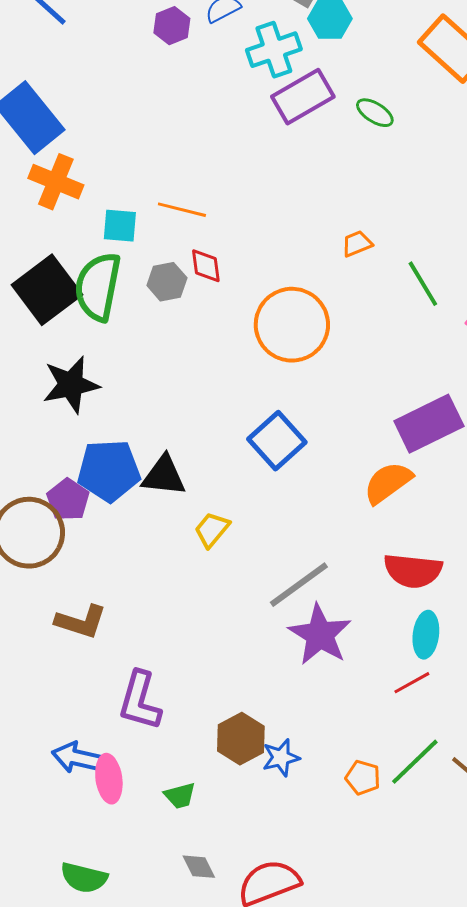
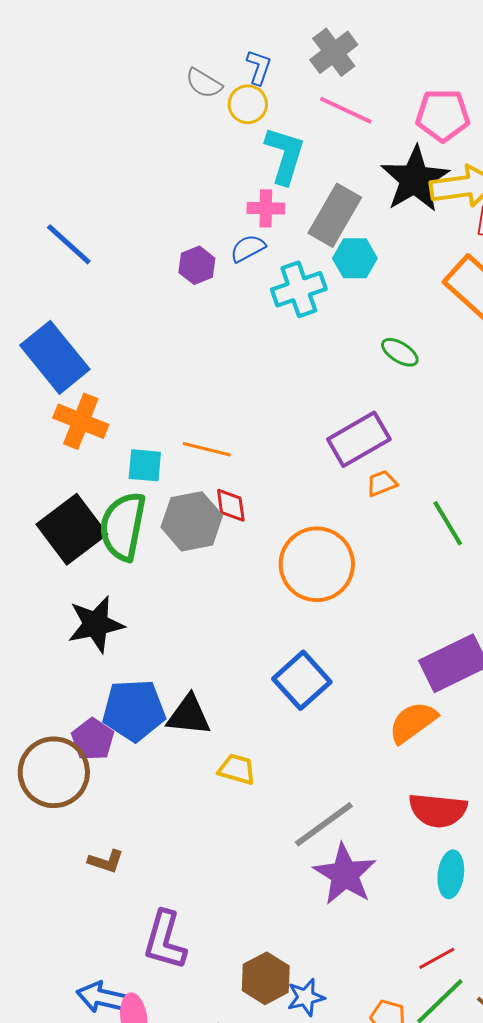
purple rectangle: (303, 97) -> (359, 439), moved
gray hexagon: (167, 282) -> (192, 521), size x1.5
yellow trapezoid: (212, 530) -> (237, 769), turned 66
brown L-shape: (81, 622) -> (106, 861), size x0.7
red line: (412, 683) -> (437, 958), moved

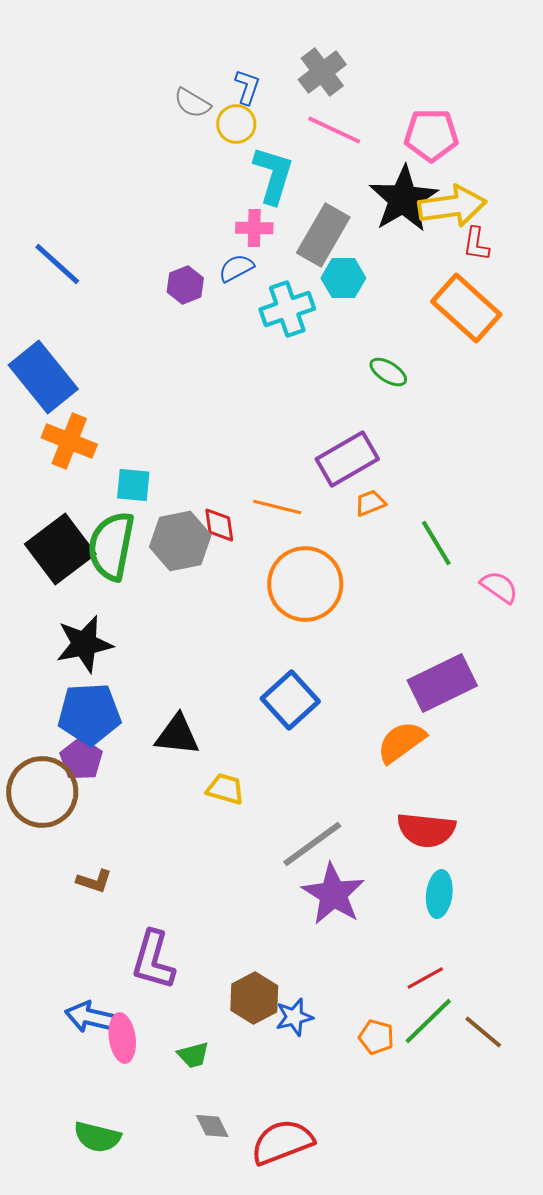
orange line: (207, 449) -> (277, 507), moved
blue pentagon: (134, 710) -> (89, 714), moved

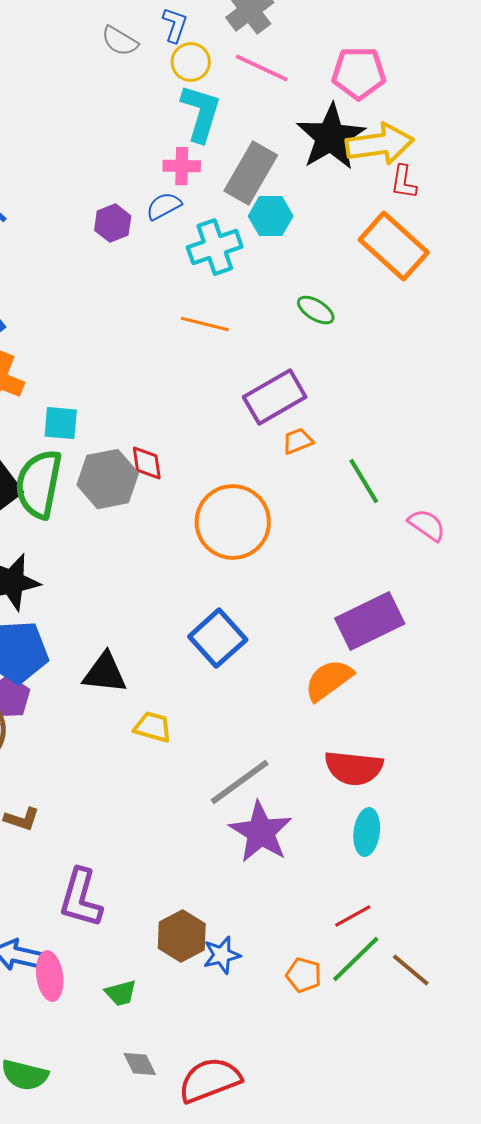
yellow circle: (236, 124) -> (191, 62), moved
orange line: (277, 507) -> (205, 324), moved

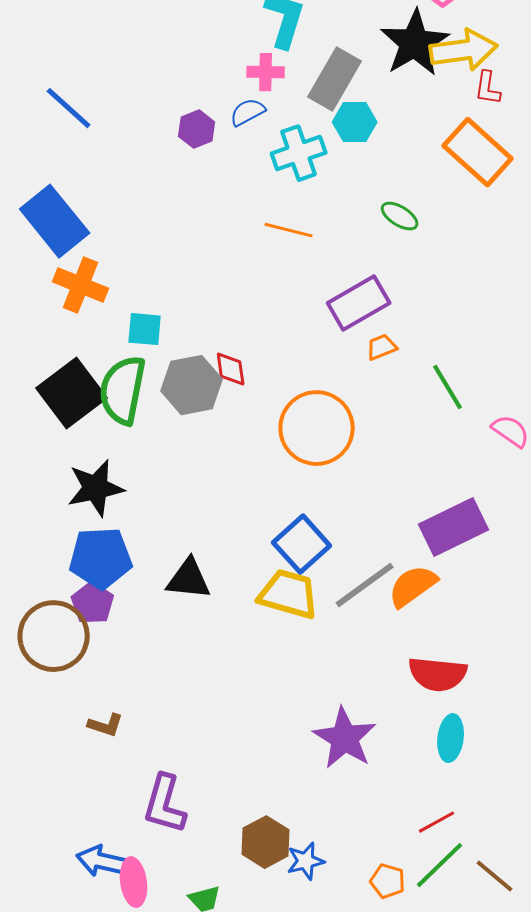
yellow trapezoid: (153, 727) -> (289, 594), moved, size x1.6
gray line: (240, 782) -> (365, 585), moved

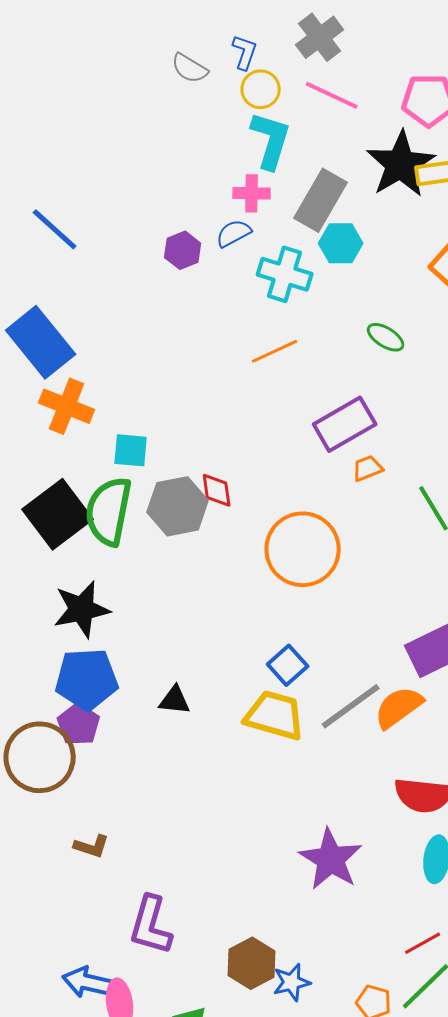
cyan cross: (299, 153) -> (285, 274), turned 36
orange line: (289, 230) -> (275, 351), turned -39
blue square: (302, 544) -> (288, 665), size x0.7
black triangle: (189, 579) -> (175, 700), size x0.7

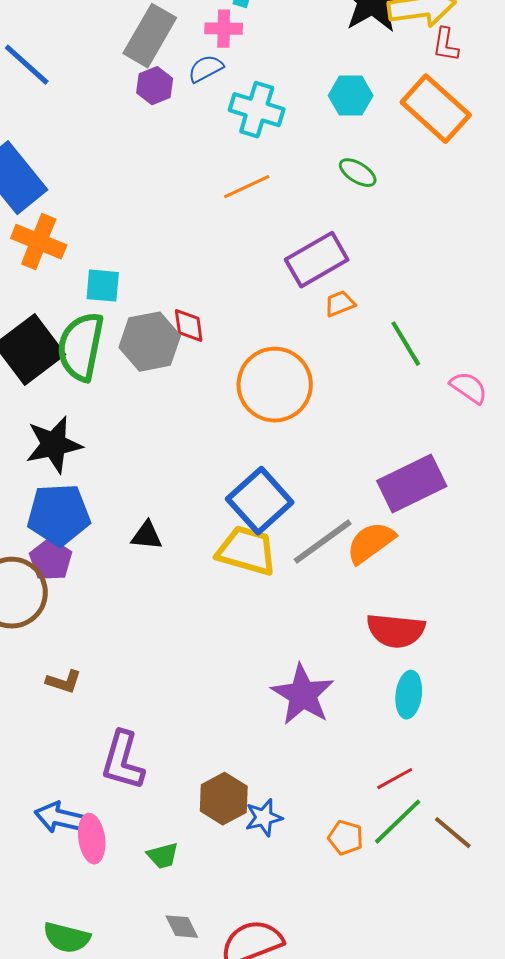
gray rectangle: (321, 200) -> (150, 36), moved
cyan hexagon: (341, 243) -> (351, 96), moved
blue square: (288, 665) -> (260, 501), size x1.6

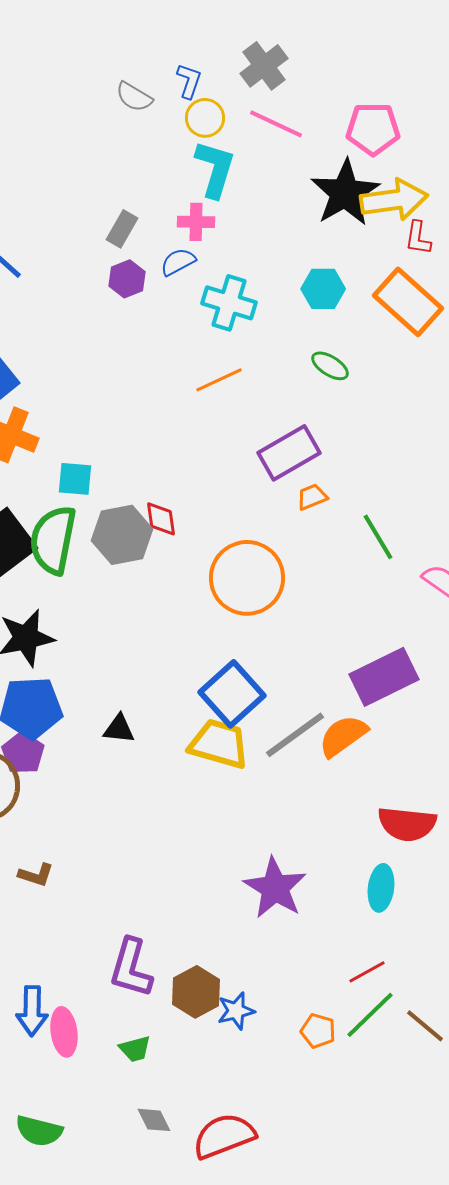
gray rectangle: (150, 36) -> (122, 229), size x0.6
red semicircle: (396, 631) -> (407, 824), moved
purple L-shape: (123, 761) -> (131, 968), moved
blue arrow: (60, 818) -> (32, 1011), turned -102

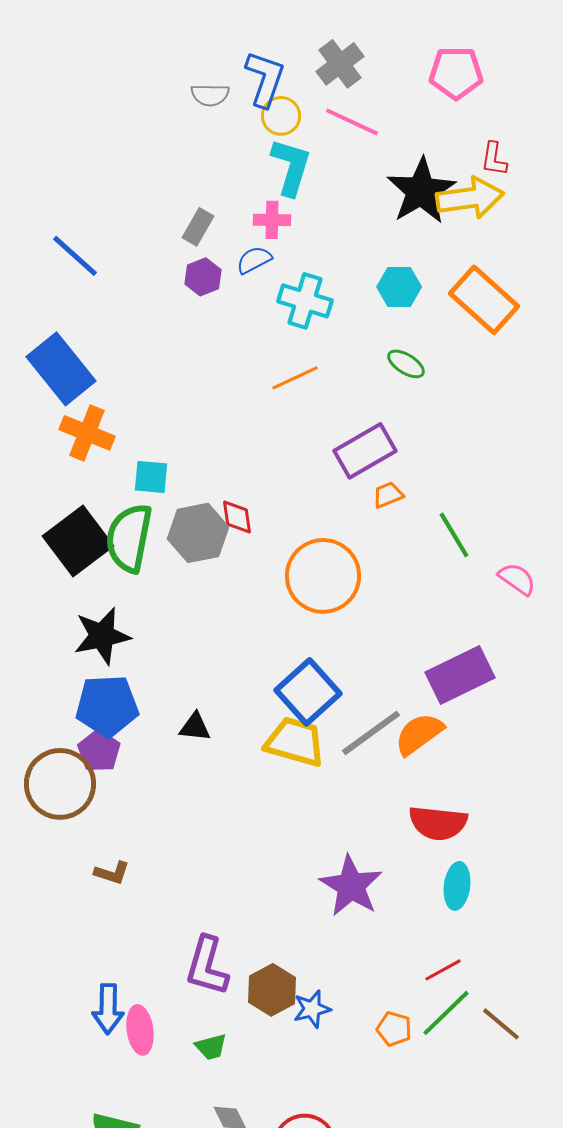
blue L-shape: (189, 81) -> (265, 79), size x1.6
gray semicircle: (134, 97) -> (210, 95), turned -30
pink pentagon: (373, 129) -> (456, 73), moved
red L-shape: (418, 238) -> (494, 159), moved
red semicircle: (407, 824) -> (438, 823), moved

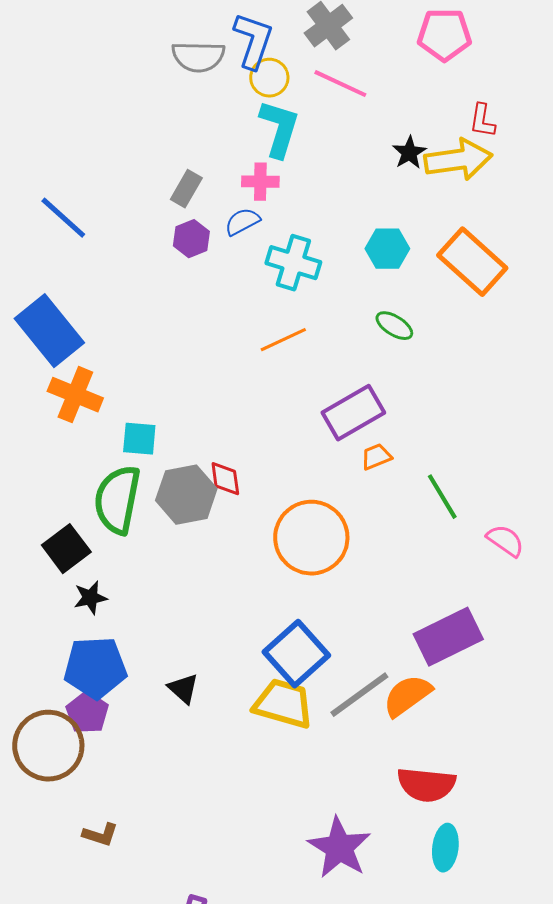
gray semicircle: (210, 95) -> (198, 57), size x1.4
black star: (421, 191) -> (409, 153), size x0.5
black square: (78, 541) -> (66, 549), moved, size x0.7
black star: (102, 636) -> (90, 598), size x0.6
black triangle: (195, 727) -> (183, 689), turned 36

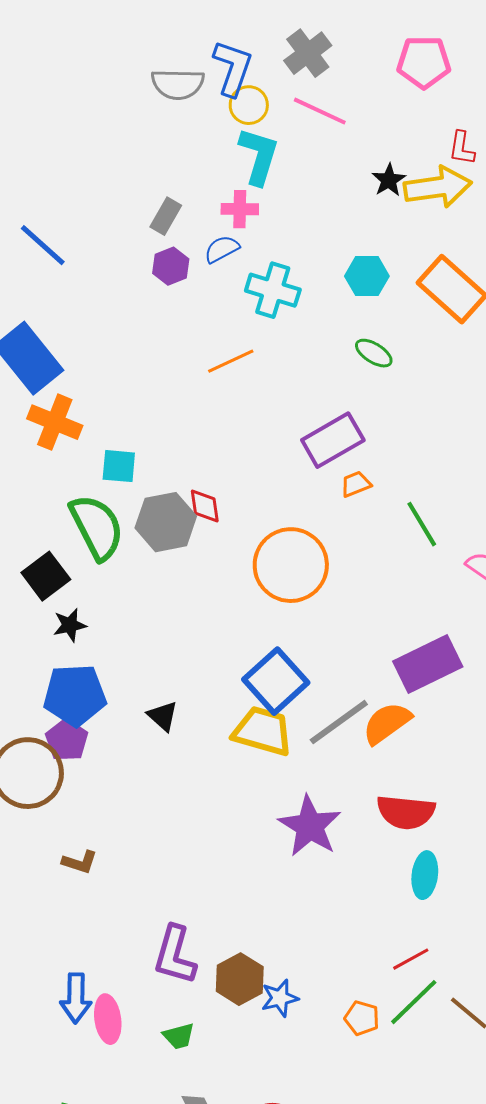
orange line: (283, 340) -> (231, 361), moved
green semicircle: (117, 500) -> (97, 527), turned 142
purple star: (339, 848) -> (310, 826), moved

